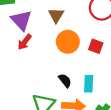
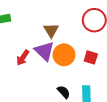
purple triangle: (21, 20) -> (44, 51), moved

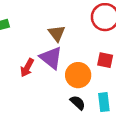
orange circle: (64, 55) -> (78, 75), moved

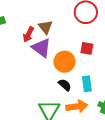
red arrow: (27, 68) -> (28, 34), moved

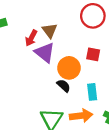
black semicircle: (65, 85) -> (64, 86), moved

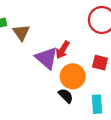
brown triangle: (50, 31) -> (21, 33), moved
red arrow: (31, 38) -> (63, 50), moved

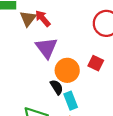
red arrow: (63, 50) -> (43, 18), moved, turned 96
cyan rectangle: (97, 104) -> (71, 101), moved, turned -30

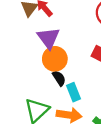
orange circle: (67, 70) -> (55, 59), moved

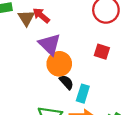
cyan rectangle: (74, 92) -> (83, 94), turned 48

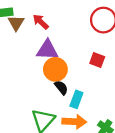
brown triangle: (26, 18) -> (16, 23), moved
purple triangle: (50, 44) -> (47, 50), turned -45

